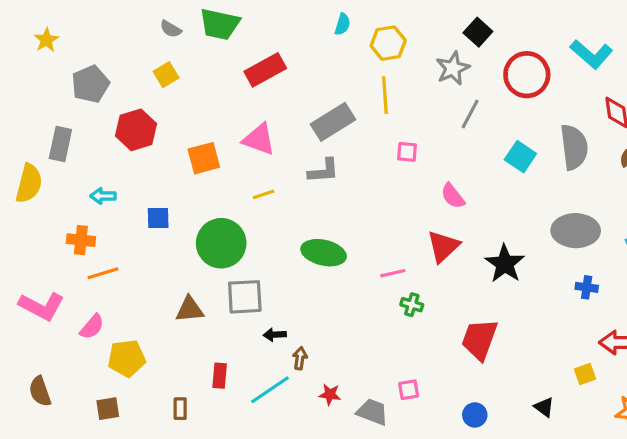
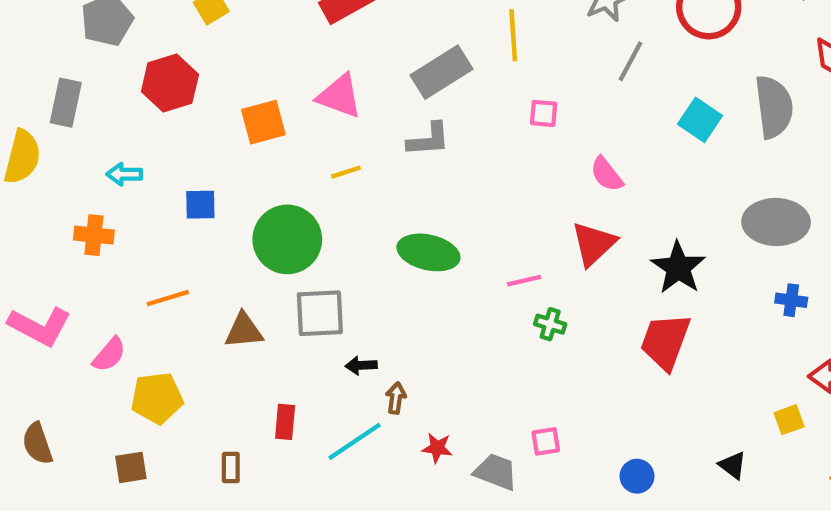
orange line: (103, 273) -> (168, 298), moved
red trapezoid: (480, 339) -> (665, 341), moved

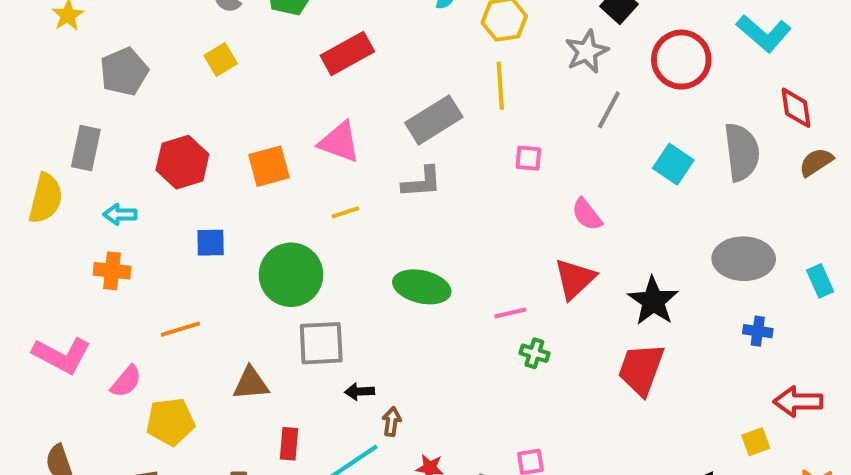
red hexagon: (170, 83) -> (182, 162), moved
cyan arrow: (124, 174) -> (120, 214), moved
brown triangle: (244, 331) -> (251, 383), moved

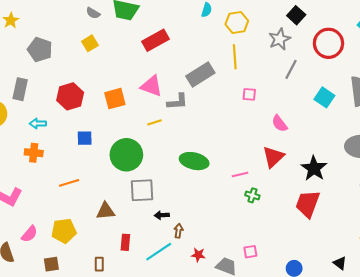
gray pentagon: (124, 72) -> (40, 50), turned -30
gray L-shape: (422, 182) -> (177, 102), moved
pink semicircle: (126, 381) -> (29, 234), moved

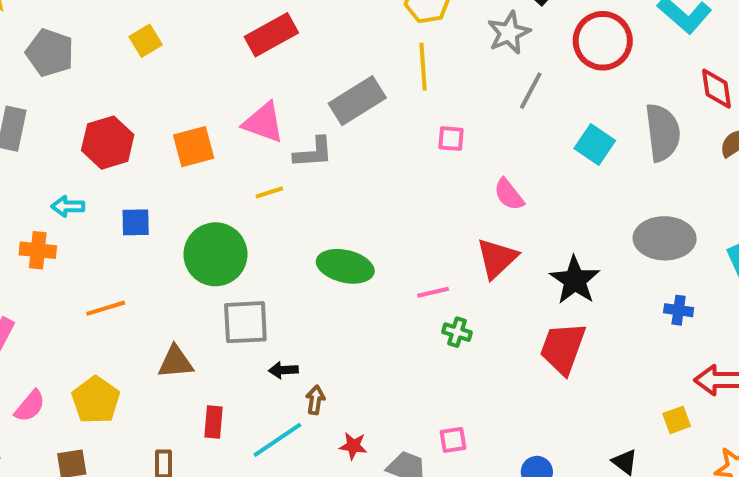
cyan arrow: (38, 124) -> (68, 206), moved
yellow pentagon: (64, 231) -> (96, 400), turned -30

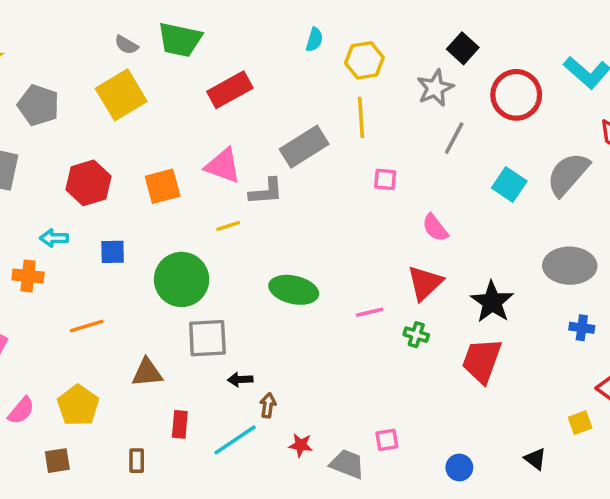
yellow square: (146, 41) -> (121, 95), size x1.8
gray semicircle: (663, 133) -> (568, 174), turned -132
green cross: (457, 332) -> (416, 335), moved

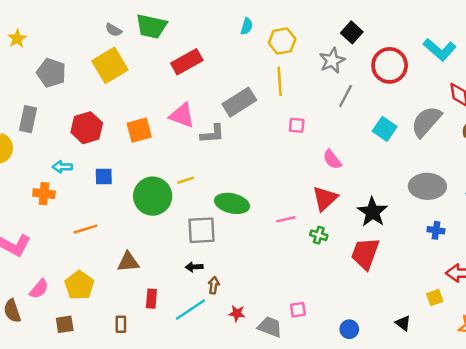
yellow line: (228, 226) -> (186, 180), moved
gray square: (207, 338) -> (201, 230), moved

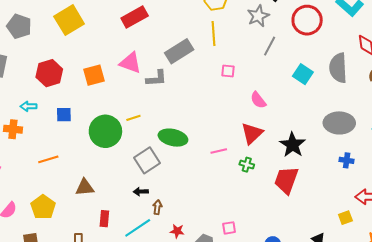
gray semicircle: (426, 122) -> (338, 68), turned -44
gray square: (201, 230) -> (147, 160), turned -30

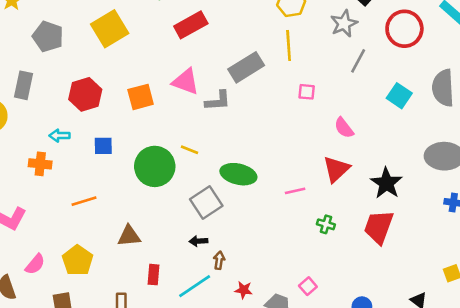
yellow line: (133, 118) -> (189, 150), turned 40
green cross: (247, 165) -> (326, 224), moved
pink square: (229, 228) -> (308, 286), turned -32

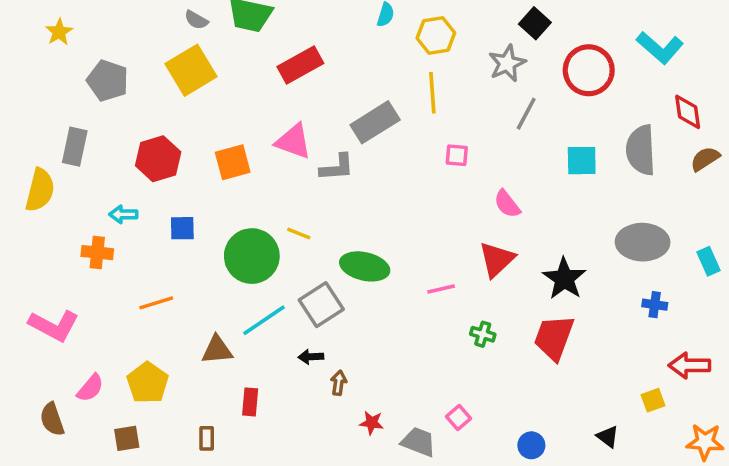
cyan square: (399, 96) -> (582, 161), turned -35
cyan line: (195, 286) -> (264, 320), moved

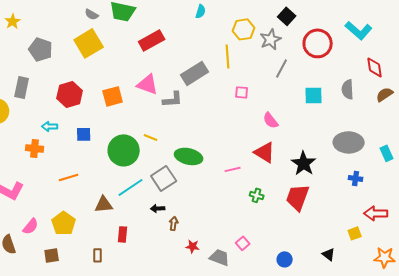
yellow hexagon: (436, 35) -> (244, 29), moved
gray semicircle: (641, 150) -> (348, 89), size x0.7
red triangle: (497, 259) -> (265, 152), turned -45

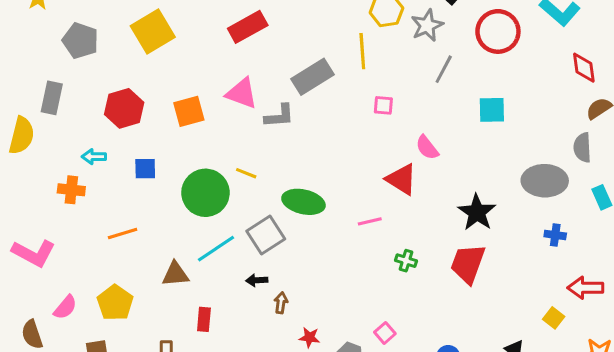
gray semicircle: (348, 89) -> (582, 148), moved
red triangle: (265, 152) -> (401, 179), moved
yellow square: (355, 233) -> (554, 318), turned -32

